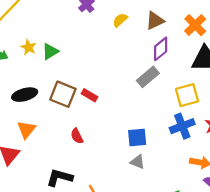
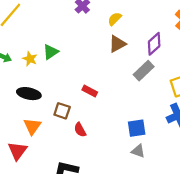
brown triangle: (155, 21) -> (117, 44), moved
yellow star: (28, 47) -> (30, 59), moved
brown square: (63, 94) -> (62, 111), moved, size x0.7
black ellipse: (25, 95) -> (29, 94), turned 30

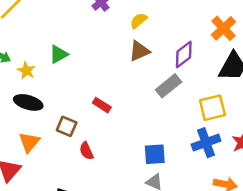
yellow star: (30, 59) -> (26, 71), moved

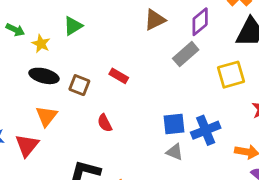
brown square: (67, 126) -> (79, 85), moved
blue cross: (206, 143) -> (206, 130), moved

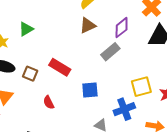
yellow square: (231, 75) -> (141, 87), moved
red rectangle: (119, 76) -> (60, 67), size x1.5
blue square: (174, 124) -> (90, 90), moved

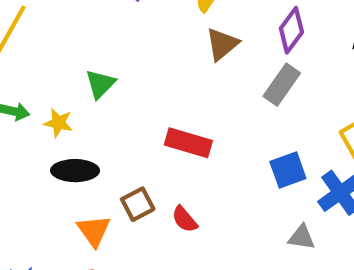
brown square: (30, 74) -> (138, 204), moved, turned -35
blue square: (90, 90) -> (288, 170), moved

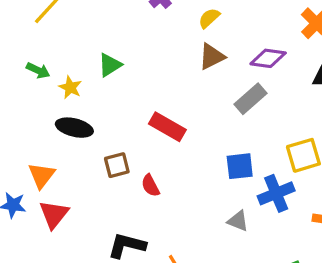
purple diamond: (291, 30) -> (268, 58), turned 48
orange triangle: (94, 231) -> (41, 175), moved

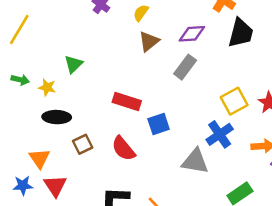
brown square: (117, 165) -> (83, 144), moved
blue square: (240, 166) -> (159, 124), moved
red semicircle: (150, 185) -> (123, 149), size x1.5
gray triangle: (238, 221) -> (195, 161), size x1.6

